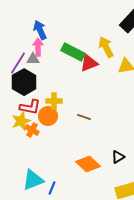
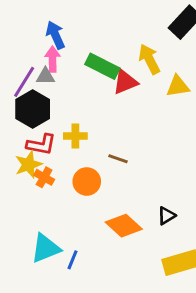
orange circle: (48, 116) -> (87, 182), moved

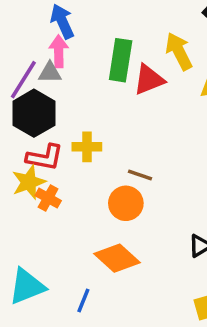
green rectangle: (102, 66) -> (121, 60), turned 72
orange circle: (87, 182) -> (126, 203), moved
orange diamond: (124, 226) -> (117, 258), moved
cyan triangle: (45, 248) -> (27, 286), moved

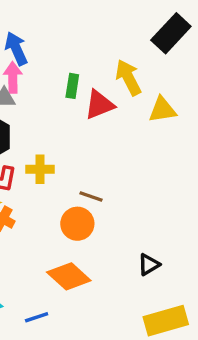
green rectangle: (121, 60) -> (72, 86), size x0.6
blue line: (83, 301) -> (37, 317), turned 50

